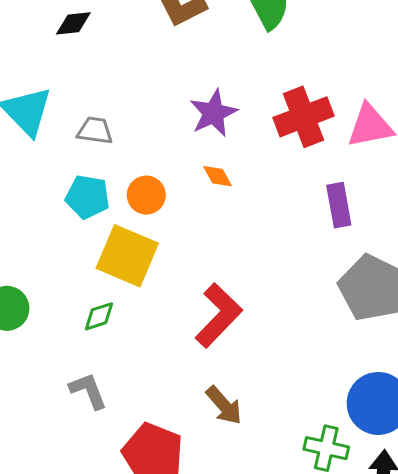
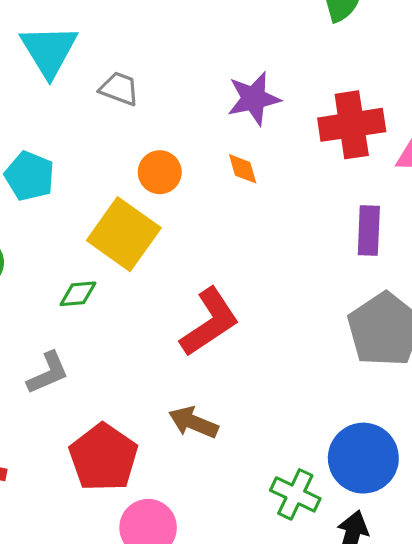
cyan pentagon: (87, 197) -> (30, 176), moved
gray L-shape: (88, 391) -> (48, 373), turned 75
brown arrow: (224, 405) -> (193, 422), turned 141

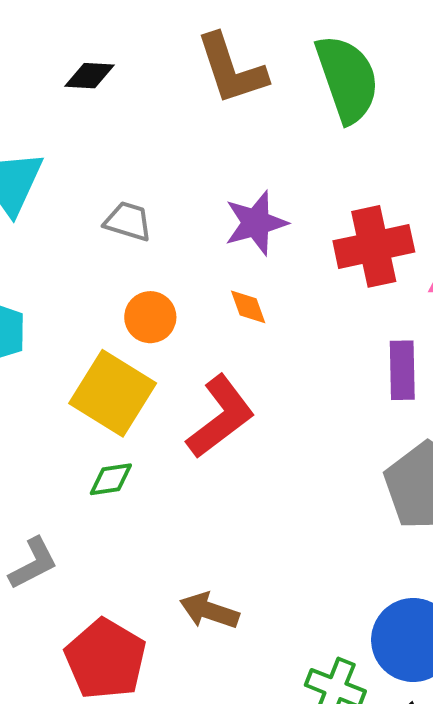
gray trapezoid: (119, 89) -> (128, 221), moved
green diamond: (78, 294) -> (111, 479), moved
red L-shape: (210, 322) -> (221, 417), moved

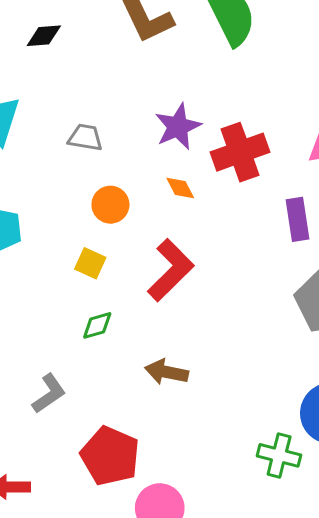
red cross: (374, 246) -> (240, 152), moved
yellow square: (113, 393) -> (90, 263), size x0.5
brown arrow: (209, 611) -> (167, 372), moved

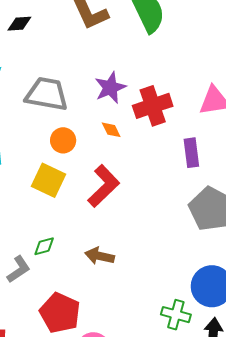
gray trapezoid: (85, 138) -> (47, 94), size x1.8
yellow square: (90, 263) -> (49, 180), size x1.6
green diamond: (97, 325) -> (44, 246), moved

